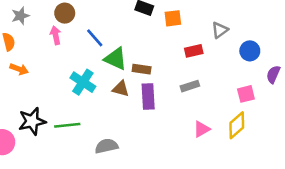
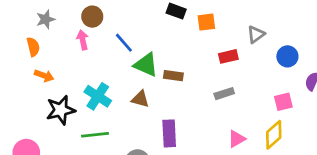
cyan cross: (83, 82) -> (98, 96), moved
brown triangle: (121, 89) -> (140, 99), moved
purple rectangle: (148, 97) -> (169, 133), moved
black star: (32, 121) -> (61, 110), moved

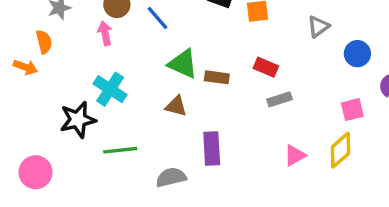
blue line: (124, 43) -> (158, 18), moved
red rectangle: (228, 56) -> (266, 67), moved, turned 36
orange arrow: (44, 76) -> (25, 67), moved
cyan cross: (98, 96) -> (110, 89), moved

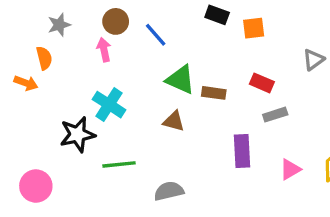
gray triangle: (318, 27) -> (313, 60), moved
purple rectangle: (212, 148) -> (242, 151), moved

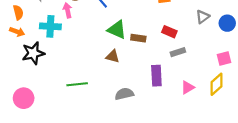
orange semicircle: (44, 58) -> (18, 12), moved
cyan cross: (109, 105) -> (50, 26), moved, turned -30
black star: (77, 134) -> (33, 53), moved
gray semicircle: (169, 191) -> (124, 94), moved

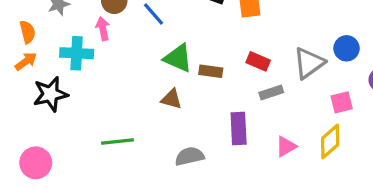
gray triangle: (203, 17) -> (309, 63), moved, size x1.5
orange arrow: (17, 32) -> (26, 61), turned -56

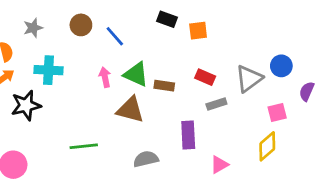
pink arrow: (103, 29) -> (105, 77), moved
brown triangle: (171, 99) -> (130, 110), size x1.5
pink triangle: (286, 146) -> (219, 165), moved

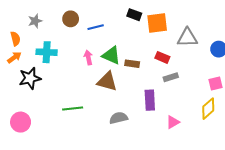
orange square: (198, 31) -> (157, 23), size x1.5
blue line: (115, 36) -> (96, 27), turned -63
gray triangle: (249, 79) -> (187, 38), moved, turned 35

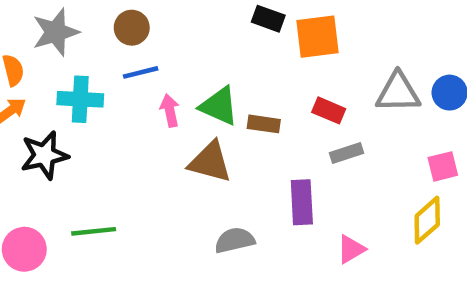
gray star: (35, 21) -> (56, 32), size x1.5
blue line: (96, 27) -> (141, 72), moved
gray triangle: (187, 38) -> (398, 93), moved
green line: (73, 109) -> (94, 231), moved

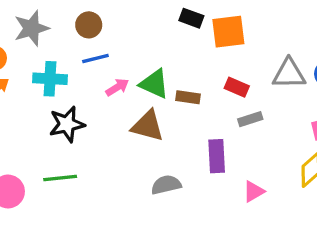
pink arrow: (170, 110) -> (117, 87), turned 70
black star: (44, 155) -> (67, 124), moved

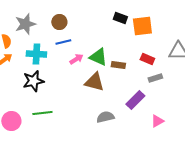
black star: (67, 124) -> (33, 81), moved
purple rectangle: (217, 156) -> (135, 100), turned 48

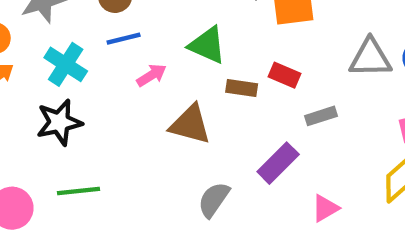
cyan cross: (36, 54) -> (66, 64), turned 30
green triangle: (98, 57) -> (207, 45), moved
red rectangle: (147, 59) -> (285, 75), moved
gray semicircle: (105, 117) -> (214, 200), turned -42

